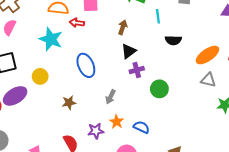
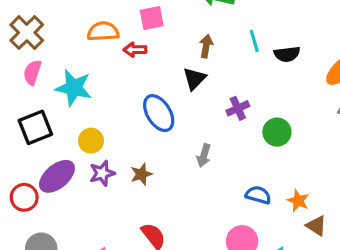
cyan line: (158, 16) -> (254, 41), moved
cyan star: (51, 39) -> (74, 88), moved
black triangle: (129, 51) -> (194, 79), moved
orange star: (117, 122) -> (298, 201), moved
purple star: (96, 131) -> (102, 173), moved

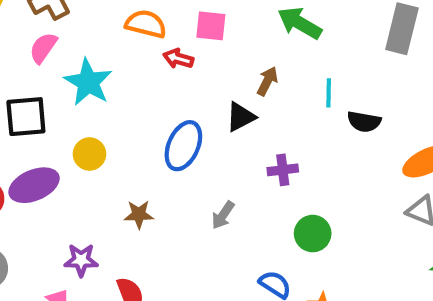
blue ellipse: (159, 113) -> (183, 146), turned 39
green circle: (277, 132) -> (313, 234), moved
purple star: (102, 173) -> (81, 260), moved

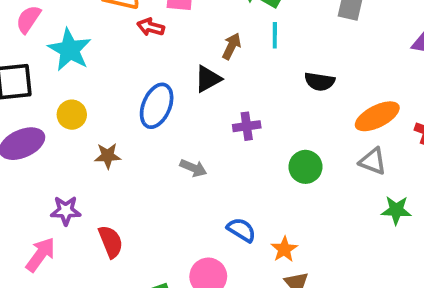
cyan line: (329, 93) -> (275, 35), moved
brown star: (139, 214) -> (108, 156), moved
gray arrow: (223, 215) -> (193, 168), turned -100
green circle: (313, 234) -> (305, 167), moved

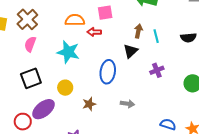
cyan line: (275, 35) -> (156, 36), moved
cyan star: (70, 50) -> (68, 52), moved
gray arrow: (193, 168) -> (127, 104), moved

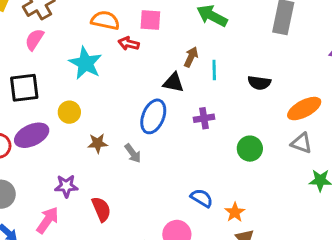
black triangle: (131, 51) -> (173, 82), turned 42
blue ellipse: (108, 72) -> (153, 116), moved
gray arrow: (127, 104) -> (133, 153), moved, turned 32

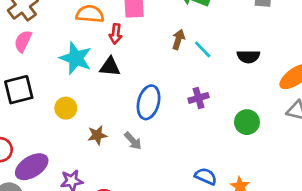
red arrow: (129, 44) -> (116, 34), turned -90
cyan line: (214, 70) -> (203, 49), turned -36
black triangle: (173, 82) -> (110, 67), moved
purple ellipse: (32, 135) -> (32, 167), moved

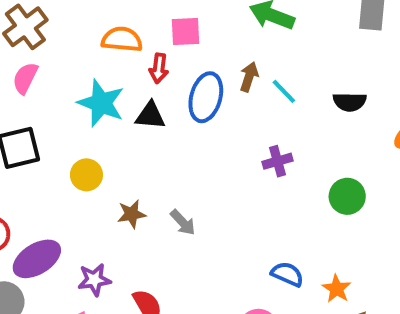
blue ellipse: (149, 102) -> (206, 97), moved

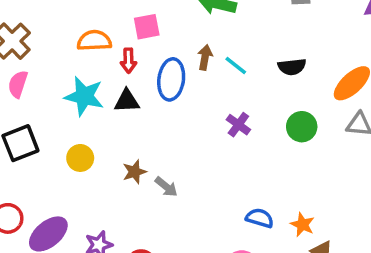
purple cross: (277, 161) -> (238, 125), turned -30
green circle: (347, 196) -> (302, 127), moved
brown star: (131, 214) -> (135, 172), moved

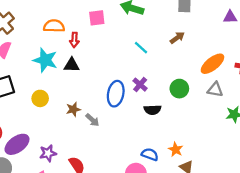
pink square: (147, 27) -> (97, 18), moved
brown arrow: (205, 57) -> (177, 38), moved, turned 40
black semicircle: (292, 67) -> (152, 110), moved
blue ellipse: (171, 79) -> (116, 94), moved
blue semicircle: (260, 218) -> (150, 154), moved

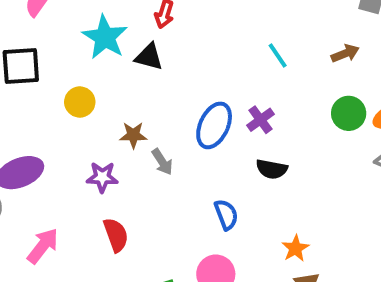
green circle: (179, 89) -> (349, 113), moved
purple star: (48, 153) -> (102, 177), moved
blue semicircle: (150, 154) -> (226, 215), moved, turned 35

